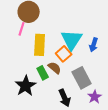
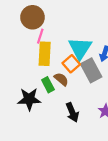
pink line: (22, 29) -> (40, 36), moved
gray rectangle: (82, 78) -> (91, 70), moved
black star: (26, 86) -> (29, 99), turned 30

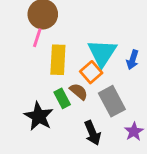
pink line: (40, 36) -> (37, 38), moved
gray rectangle: (91, 70) -> (112, 101), moved
black star: (29, 99) -> (39, 116), turned 30

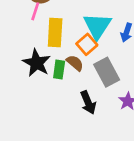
green rectangle: (62, 98) -> (59, 69), turned 36
black star: (39, 116) -> (37, 63), moved

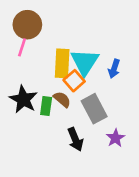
yellow rectangle: (55, 32) -> (62, 63), moved

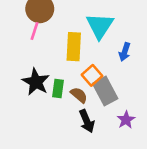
cyan triangle: (85, 62) -> (100, 26), moved
orange square: (74, 81) -> (92, 75), moved
brown semicircle: (62, 99) -> (79, 95), moved

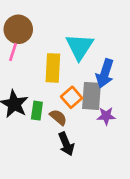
blue arrow: (125, 52) -> (105, 73), size x1.5
gray rectangle: (105, 91) -> (92, 96), moved, turned 32
purple star: (126, 120) -> (106, 116), moved, turned 30

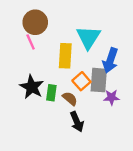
pink line: (13, 52) -> (31, 42), turned -42

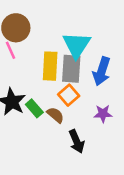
gray rectangle: (99, 80) -> (71, 69), moved
green rectangle: (51, 93) -> (34, 108), turned -49
black arrow: (77, 122) -> (77, 141), moved

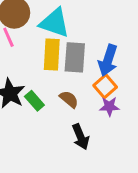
cyan triangle: (77, 45) -> (55, 23), moved, turned -44
orange square: (69, 95) -> (105, 86), moved
brown semicircle: (55, 115) -> (69, 99), moved

